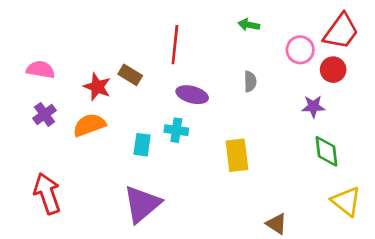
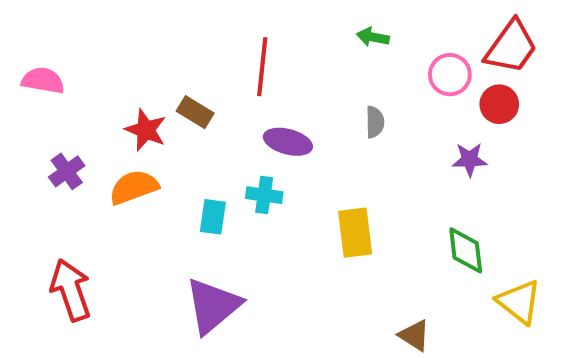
pink semicircle: (41, 70) -> (43, 81), moved
green diamond: (327, 151) -> (466, 250), moved

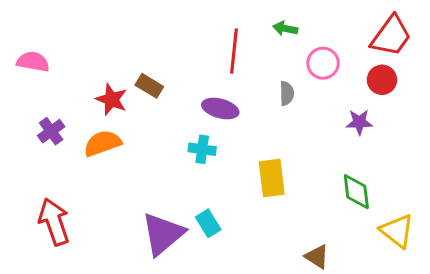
red line: (262, 67) -> (234, 51), moved
pink circle: (450, 75) -> (323, 63), moved
cyan rectangle: (213, 217) -> (208, 223), moved, turned -40

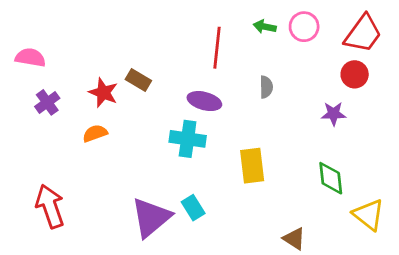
pink circle: (323, 63) -> (304, 27), moved
purple cross: (51, 131) -> (47, 102), moved
orange semicircle: (102, 143) -> (95, 133), size x0.7
cyan cross: (202, 149) -> (188, 139), size x1.4

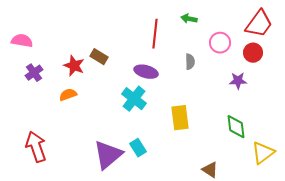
pink circle: (304, 27) -> (220, 43), moved
cyan cross: (188, 139) -> (134, 99), turned 30
yellow triangle: (369, 215) -> (263, 153), turned 45

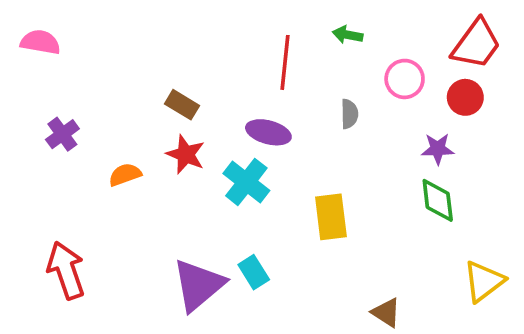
pink semicircle: (22, 41) -> (40, 42), moved
red star: (74, 66) -> (186, 154), moved
green diamond: (236, 127) -> (438, 200), moved

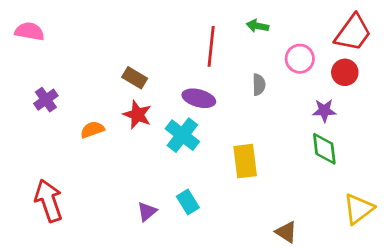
purple triangle: (199, 285) -> (147, 212), size x0.5

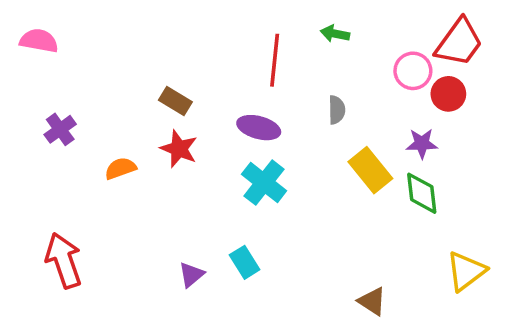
pink circle: (300, 59) -> (413, 71), moved
cyan cross: (182, 135) -> (264, 183), moved
yellow rectangle: (245, 161) -> (370, 170), moved, turned -32

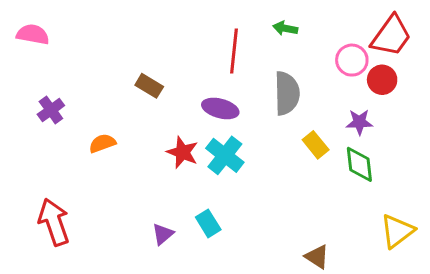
gray semicircle: (337, 110) -> (287, 93), size x1.8
red star: (179, 149) -> (182, 152), moved
yellow rectangle: (370, 170) -> (316, 145), size x0.7

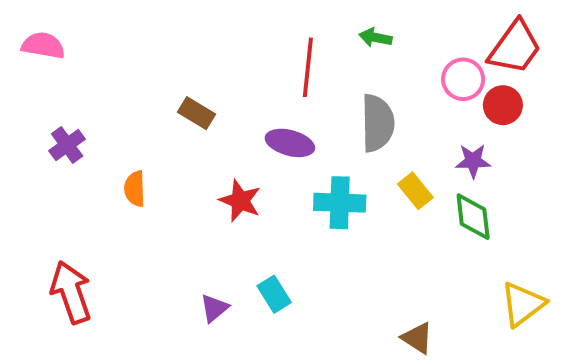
orange semicircle: (102, 143) -> (135, 189), turned -72
cyan cross: (225, 155) -> (340, 203), moved, turned -36

